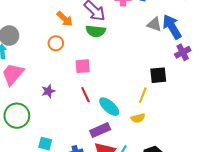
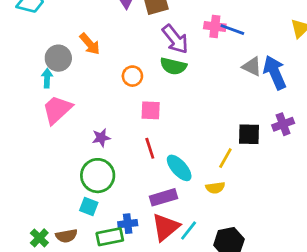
orange arrow: (65, 19) -> (90, 44), moved
orange circle: (56, 43) -> (132, 76), moved
purple cross: (183, 52) -> (283, 124), moved
green circle: (17, 116) -> (98, 176), moved

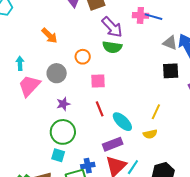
gray circle: (58, 58) -> (57, 73), moved
black square: (249, 134) -> (171, 71), moved

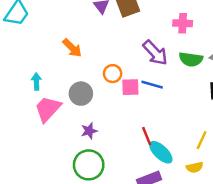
blue line: (154, 17) -> (152, 85), moved
purple arrow: (112, 27) -> (155, 53), moved
green semicircle: (112, 47) -> (191, 59), moved
pink square: (98, 81) -> (130, 87), moved
red line: (100, 109) -> (147, 136), moved

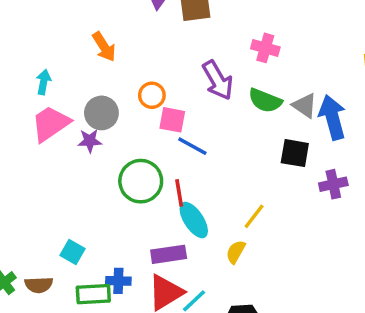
blue line: (152, 85) -> (192, 146), moved
purple star: (89, 131) -> (90, 141), moved
green circle: (89, 165) -> (141, 181), moved
yellow semicircle: (195, 167) -> (236, 252), turned 119

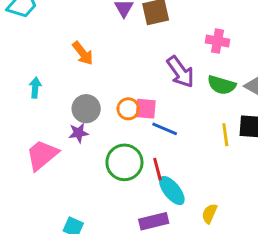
orange circle: (152, 95) -> (128, 109), moved
pink trapezoid: (50, 124) -> (42, 155), moved
yellow line: (254, 216) -> (225, 135), moved, turned -40

